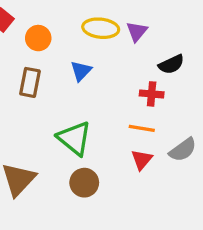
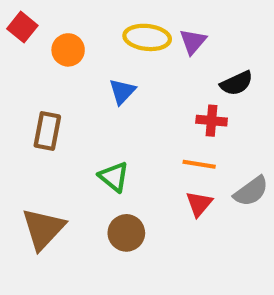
brown rectangle: (30, 82) -> (47, 131), moved
green triangle: (74, 138) -> (114, 177), size x0.7

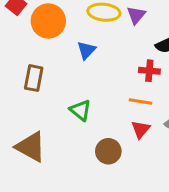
orange circle: (68, 50) -> (48, 21), size x1.5
brown triangle: (43, 229) -> (31, 147), turned -44
brown circle: (126, 233) -> (108, 151), moved

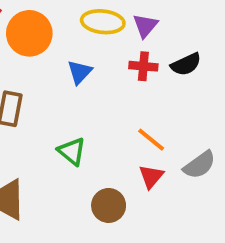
red cross: (149, 71) -> (143, 66), moved
orange line: (141, 101) -> (151, 140), turned 30

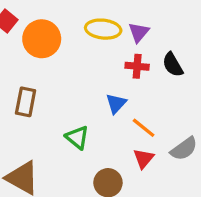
black semicircle: (186, 64) -> (173, 65), turned 85
blue triangle: (80, 72) -> (116, 103), moved

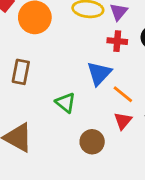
blue triangle: (116, 103) -> (99, 73), size x1.4

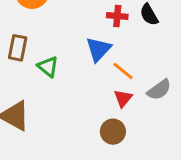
green triangle: (66, 103) -> (48, 67), moved
brown circle: (92, 142) -> (113, 132), moved

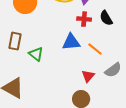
blue triangle: (99, 49) -> (71, 42), turned 42
orange line: (123, 71) -> (95, 49), moved

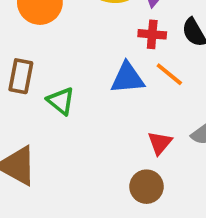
orange line: (95, 49) -> (169, 74), moved

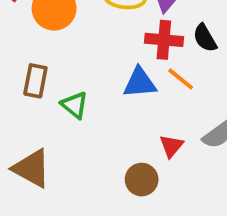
red cross: (152, 34) -> (164, 40), size x1.4
brown circle: (147, 187) -> (142, 180), moved

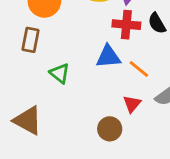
orange line: (181, 79) -> (139, 69), moved
brown rectangle: (35, 81) -> (30, 40), moved

